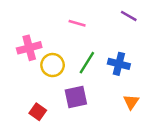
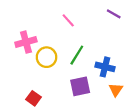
pink line: (77, 23) -> (68, 20), turned 32
blue cross: (119, 64) -> (105, 67), moved
purple square: (76, 97) -> (80, 86), moved

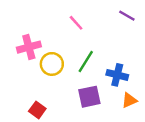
orange triangle: (116, 90) -> (129, 100), turned 32

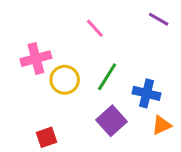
purple square: (89, 97) -> (112, 121), turned -30
red square: (37, 110) -> (46, 137), turned 35

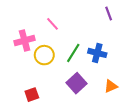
purple line: (159, 19) -> (109, 14), turned 40
pink line: (95, 28) -> (53, 24), moved
blue cross: (146, 93) -> (97, 53), moved

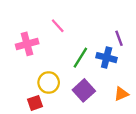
purple line: (109, 14) -> (119, 38), moved
yellow circle: (44, 55) -> (49, 83), moved

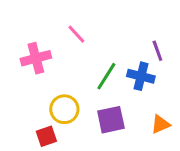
purple square: (84, 90) -> (111, 120), turned 30

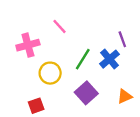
blue cross: (141, 76) -> (110, 59), turned 36
yellow circle: (64, 109) -> (50, 73), moved
purple square: (111, 120) -> (86, 93), turned -30

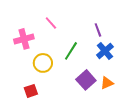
purple line: (122, 39) -> (98, 30), moved
blue cross: (110, 59) -> (105, 51), moved
purple square: (86, 93) -> (86, 80), moved

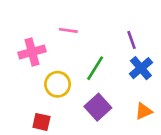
pink line: (51, 23) -> (68, 30), turned -40
purple square: (86, 80) -> (98, 107), moved
red square: (31, 91) -> (41, 122), turned 32

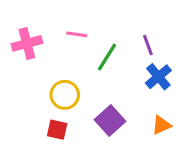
pink cross: (32, 52) -> (27, 43), moved
green line: (95, 68) -> (107, 57), moved
red square: (41, 122) -> (57, 130), moved

